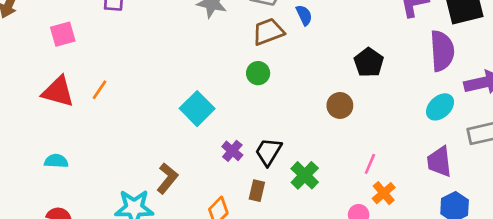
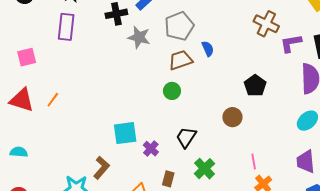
cyan square: (197, 109) -> (125, 133), moved, turned 35
black trapezoid: (268, 152) -> (186, 137), moved
pink line: (370, 164) -> (254, 162), turned -35

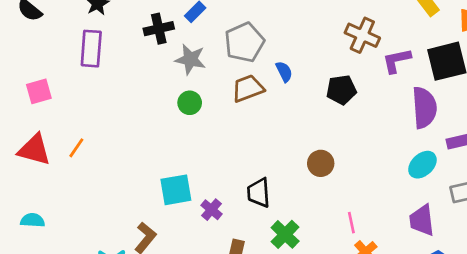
black pentagon: (255, 86) -> (341, 90), moved, turned 30
green circle: (172, 91) -> (190, 103), moved
black trapezoid: (186, 137) -> (259, 193), turned -35

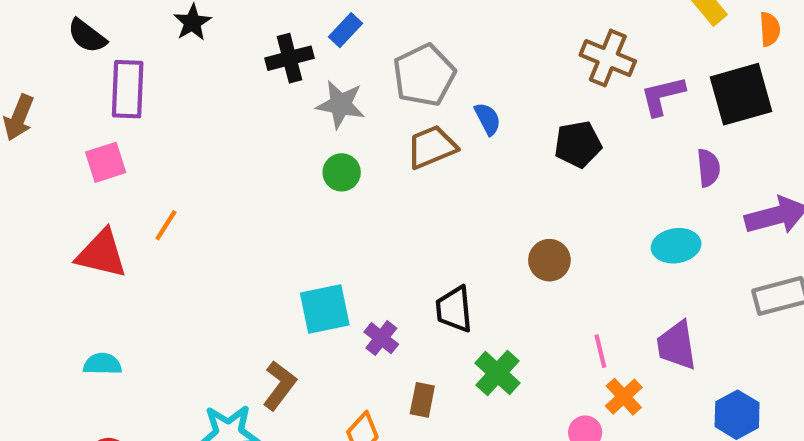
purple rectangle: (91, 49) -> (128, 89), moved
purple semicircle: (424, 108) -> (708, 168), size x0.6
orange line: (76, 148) -> (166, 225), moved
cyan ellipse: (422, 165) -> (676, 246), moved, turned 36
purple trapezoid: (422, 220) -> (677, 345), moved

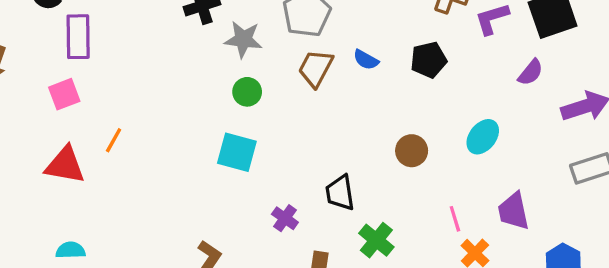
blue semicircle: (488, 119) -> (366, 60), moved, turned 150
brown trapezoid: (432, 147) -> (316, 68), turned -36
purple semicircle: (708, 168) -> (531, 72), turned 48
cyan ellipse: (676, 246) -> (483, 137), moved, turned -40
cyan square: (325, 309) -> (237, 152), moved, turned 30

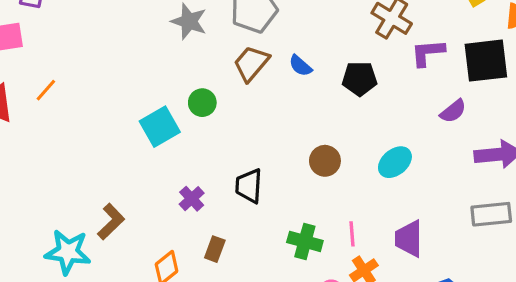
green circle: (247, 92) -> (202, 103), moved
cyan square: (237, 152) -> (160, 127), turned 33
green cross: (376, 240) -> (305, 241), moved, turned -36

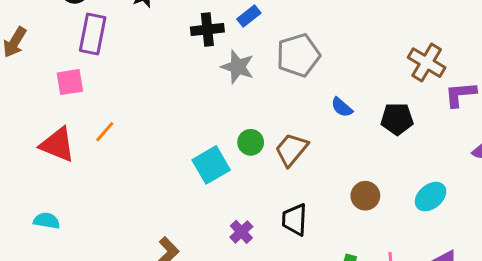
brown trapezoid: (251, 63) -> (291, 150), moved

